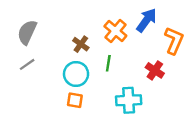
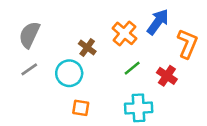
green line: (108, 63) -> (132, 68), moved, turned 42
cyan circle: (76, 74) -> (69, 73), moved

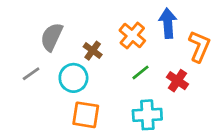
blue arrow: (158, 22) -> (168, 23), turned -40
gray semicircle: (29, 35) -> (52, 37), moved
orange square: (81, 108) -> (86, 115), size x1.5

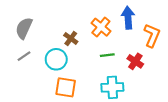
gray semicircle: (52, 37) -> (24, 28), moved
green line: (140, 72) -> (107, 55), turned 32

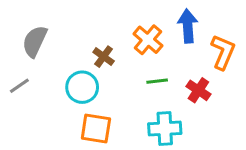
gray line: (24, 56) -> (19, 86), moved

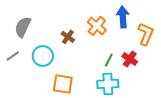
green line: (157, 81) -> (109, 60), moved, turned -56
cyan circle: (82, 87) -> (43, 56), moved

